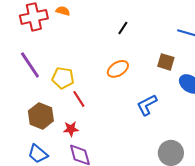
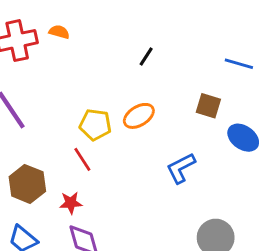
yellow pentagon: (63, 78) -> (95, 125), moved

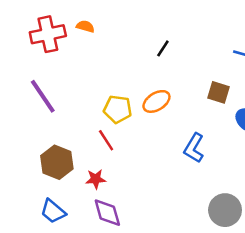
blue L-shape: (181, 168) -> (194, 148), turned -32

